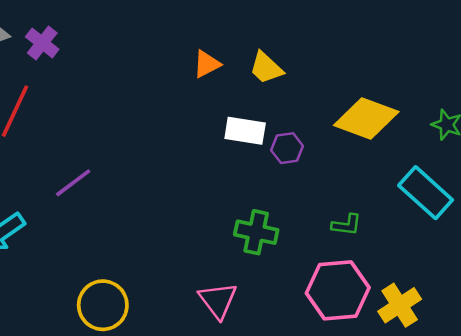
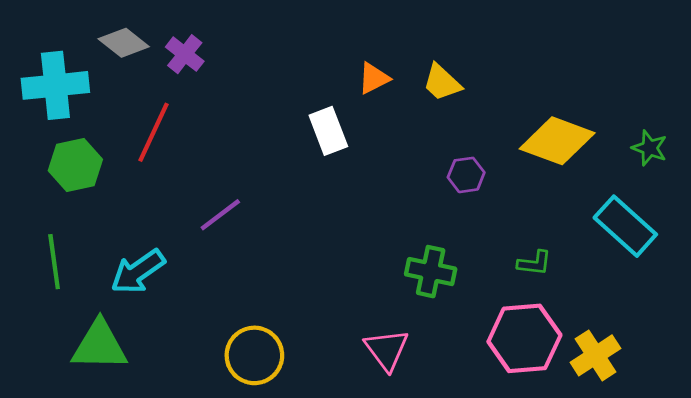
white rectangle: (245, 131) -> (328, 131), moved, turned 60

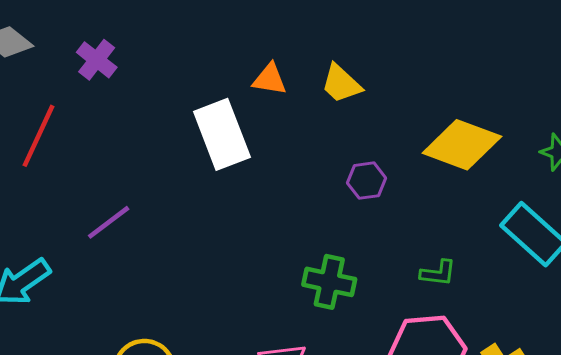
purple cross: (185, 54) -> (97, 60), moved
orange triangle: (374, 78) -> (270, 79), turned 36
white rectangle: (328, 131) -> (222, 134), size x1.4

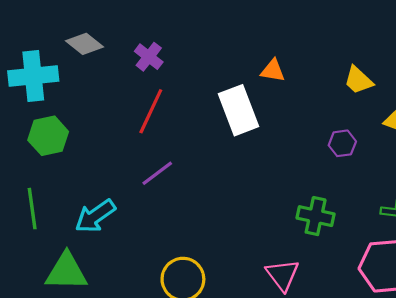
yellow trapezoid: (341, 84) -> (358, 80), moved
red line: (38, 136) -> (151, 111), moved

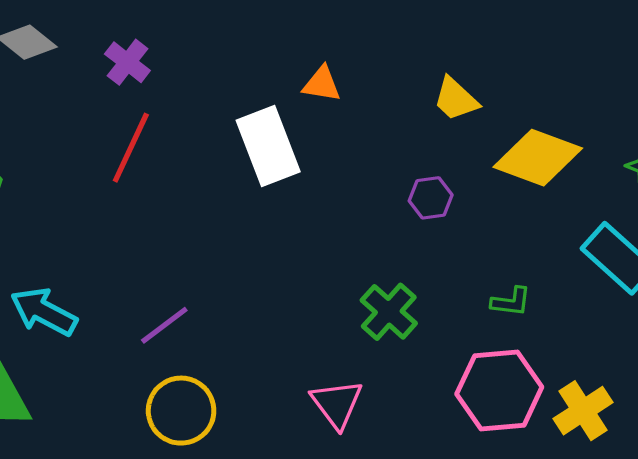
purple line: (157, 173) -> (164, 325), moved
cyan arrow: (95, 216) -> (44, 312), turned 63
green cross: (316, 216) -> (389, 312), turned 30

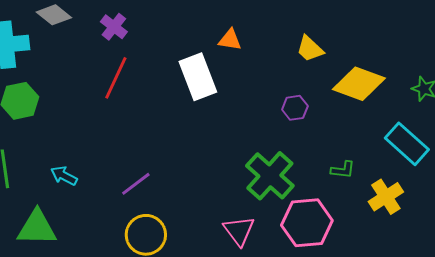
cyan arrow: (44, 312) -> (64, 176), size x0.7
green cross: (389, 312) -> (270, 176), size x1.4
pink hexagon: (499, 390) -> (307, 223), moved
yellow cross: (583, 411) -> (386, 197), moved

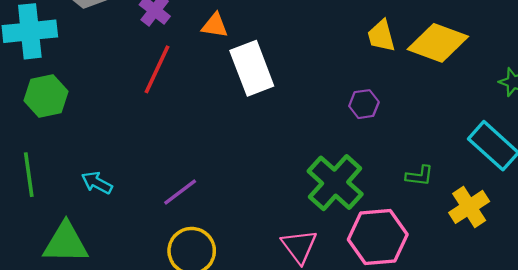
orange triangle: (230, 40) -> (215, 25), moved
yellow trapezoid: (310, 49) -> (381, 36), turned 32
yellow diamond: (359, 84) -> (438, 43), moved

